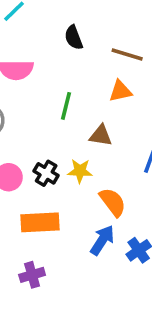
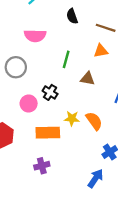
yellow star: (80, 171) -> (72, 118), moved
black cross: (46, 173) -> (50, 92), moved
blue arrow: (102, 240) -> (95, 178), moved

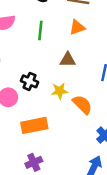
green line: (66, 59) -> (40, 30), moved
yellow star: (72, 118) -> (60, 91), moved

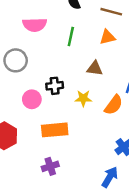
black cross: (30, 81) -> (55, 86), turned -35
orange semicircle: (82, 104) -> (114, 105), moved, turned 75

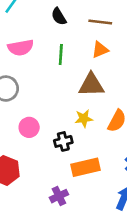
brown triangle: (95, 68) -> (91, 85), size x1.5
black cross: (55, 86) -> (63, 141), moved
orange rectangle: (55, 130) -> (85, 167), moved

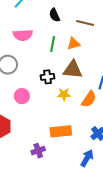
orange triangle: (100, 50) -> (74, 44), moved
black cross: (63, 141) -> (47, 77), moved

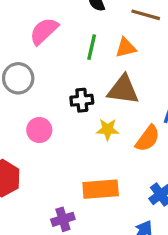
pink semicircle: (23, 35) -> (44, 31), turned 138

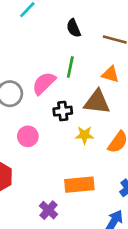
pink semicircle: (44, 31) -> (44, 83), moved
orange triangle: (126, 48) -> (110, 74), moved, turned 30
purple cross: (63, 219) -> (48, 210), turned -30

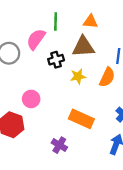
pink circle: (28, 136) -> (31, 99), moved
orange rectangle: (79, 185) -> (81, 119), turned 40

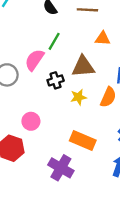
green line: (56, 21) -> (54, 41), turned 30
orange triangle: (90, 21) -> (103, 38), moved
purple cross: (59, 145) -> (61, 168), size x1.5

